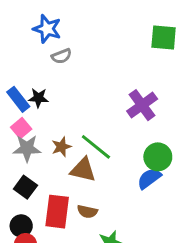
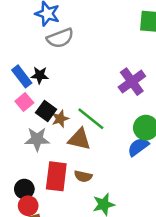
gray semicircle: (61, 56) -> (60, 38), size x1.5
gray star: (27, 148) -> (37, 139), moved
black square: (25, 187) -> (46, 111), moved

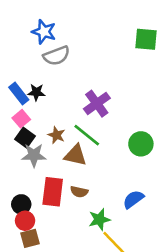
purple cross: (132, 82) -> (97, 104), moved
black square: (46, 111) -> (25, 138), moved
brown star: (60, 119) -> (57, 135), turned -30
blue semicircle: (138, 147) -> (133, 199), moved

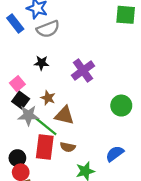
black star: (36, 92) -> (41, 63), moved
blue rectangle: (19, 93) -> (15, 24), moved
green line: (87, 135) -> (46, 126), moved

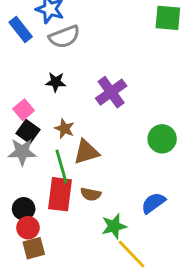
gray star: (28, 115) -> (22, 152), moved
brown triangle: (64, 115) -> (86, 152), turned -30
green line: (46, 126) -> (62, 167), turned 35

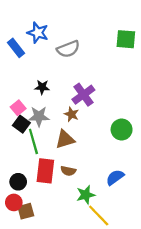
gray semicircle: (64, 37) -> (68, 49), moved
brown star: (64, 129) -> (71, 114), moved
gray star: (22, 152) -> (39, 116), moved
green line: (62, 167) -> (33, 141), moved
red circle: (28, 228) -> (14, 202), moved

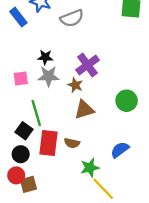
pink square: (18, 108) -> (21, 78), turned 32
gray star: (39, 116) -> (49, 76), moved
black square: (21, 124) -> (24, 131), moved
brown triangle: (65, 139) -> (84, 110), moved

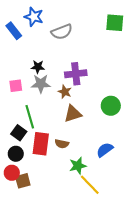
purple cross: (88, 65) -> (76, 74), turned 30

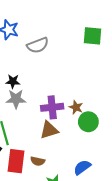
purple cross: (76, 74) -> (52, 107), moved
brown star: (65, 92) -> (76, 107), moved

